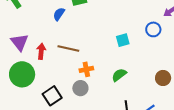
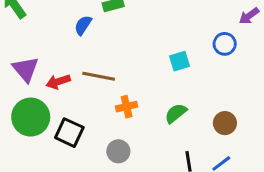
red arrow: (41, 51) -> (58, 82), turned -112
brown circle: (163, 78) -> (225, 123), moved
gray circle: (80, 88) -> (118, 151), moved
black square: (52, 96) -> (69, 133), moved, turned -30

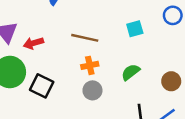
brown line: (99, 76) -> (85, 38), moved
gray circle: (118, 151) -> (92, 90), moved

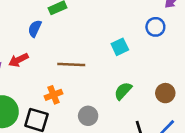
red arrow: (33, 43) -> (18, 60), moved
orange cross: (90, 65) -> (54, 95), moved

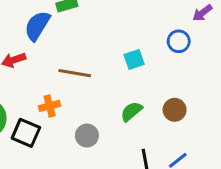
blue semicircle: (35, 29) -> (37, 26), size x1.5
brown circle: (165, 93) -> (175, 110), moved

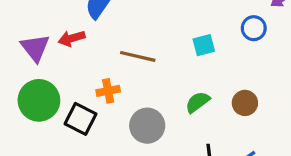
gray circle: (87, 136) -> (147, 126), size x1.4

